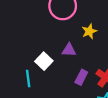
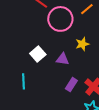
white square: (44, 61) -> (38, 54), moved

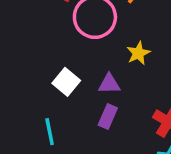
purple rectangle: (71, 85) -> (108, 117), moved

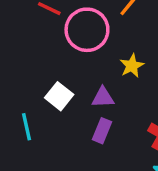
cyan line: (50, 132) -> (26, 127), moved

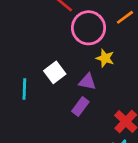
yellow star: (132, 66) -> (105, 58), moved, turned 30

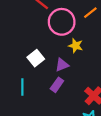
purple triangle: (87, 82) -> (62, 65), turned -32
cyan line: (24, 89) -> (22, 87), moved

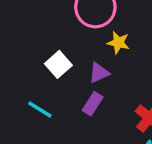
cyan line: (22, 87) -> (40, 110), turned -56

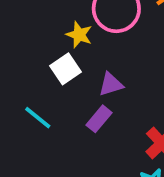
yellow star: (118, 43) -> (79, 35), moved

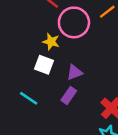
white square: (66, 69) -> (44, 65), turned -30

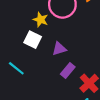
purple rectangle: (69, 96) -> (68, 71), moved

